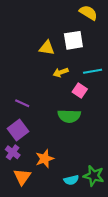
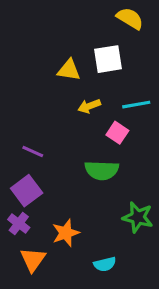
green star: (94, 176) -> (138, 217), moved

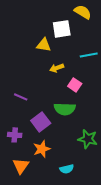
white square: (108, 59) -> (62, 29), moved
cyan line: (136, 105) -> (89, 55), moved
purple square: (27, 191) -> (41, 122), moved
purple cross: (19, 224) -> (15, 135), moved, turned -32

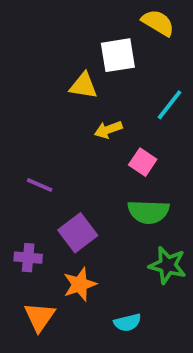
cyan line: (89, 55) -> (169, 105), turned -42
green semicircle: (65, 109) -> (148, 212), moved

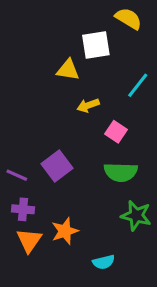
purple line: (40, 185) -> (17, 175), moved
purple square: (78, 233) -> (57, 166), moved
orange triangle: (40, 317) -> (29, 240), moved

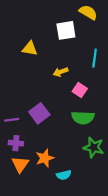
yellow triangle: (68, 70) -> (30, 49), moved
cyan line: (138, 85) -> (95, 58), turned -30
purple line: (17, 175) -> (12, 120), turned -32
cyan semicircle: (104, 262) -> (64, 175), moved

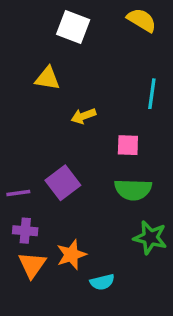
white square: (66, 30) -> (73, 27), moved, turned 30
yellow arrow: (61, 72) -> (83, 116), moved
pink square: (80, 90) -> (128, 145), turned -32

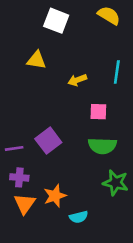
yellow arrow: (83, 116) -> (77, 80), moved

